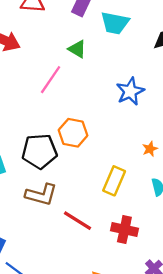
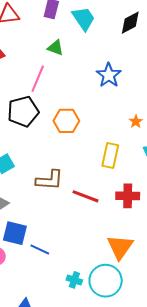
cyan trapezoid: (115, 23) -> (84, 19), turned -124
black pentagon: (40, 151) -> (23, 111), moved

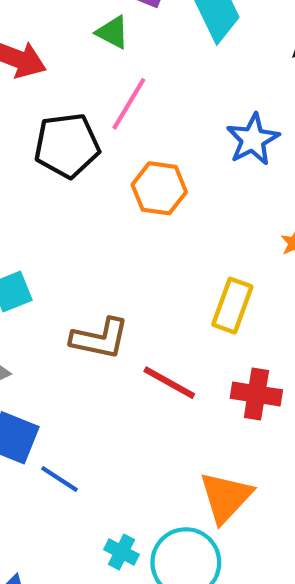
green triangle: (55, 48) -> (113, 32), moved
pink line: (38, 79) -> (129, 104), moved
black pentagon: (23, 111) -> (67, 145), moved
orange hexagon: (66, 121) -> (159, 188), moved

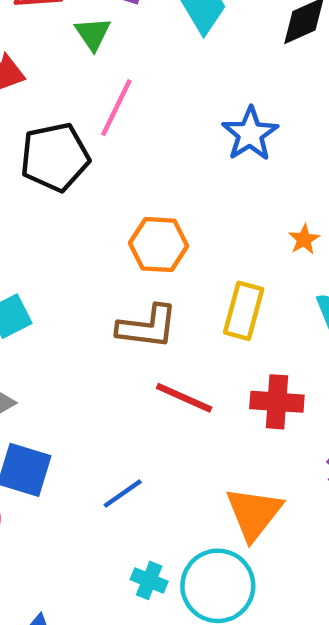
green triangle: (113, 32) -> (93, 34), turned 33
orange hexagon: (159, 188) -> (159, 245), moved
brown L-shape: (100, 338) -> (147, 327), moved
blue line: (59, 479) -> (123, 494), moved, turned -63

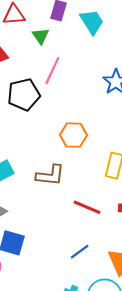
brown L-shape: (147, 327) -> (50, 175), moved
blue line: (123, 494) -> (80, 252), moved

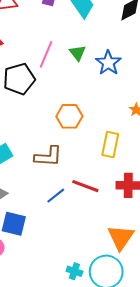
green triangle: (40, 36) -> (78, 53), moved
blue line: (80, 252) -> (56, 196), moved

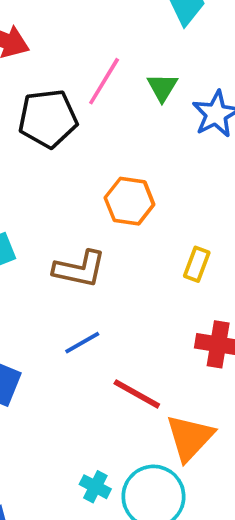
yellow rectangle: (110, 144) -> (197, 264), size x0.7
red line: (85, 186) -> (137, 394), moved

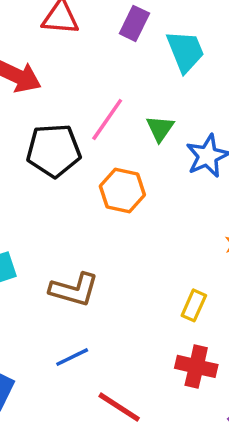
orange hexagon: (129, 201) -> (122, 191), moved
yellow rectangle: (197, 264) -> (194, 305), moved

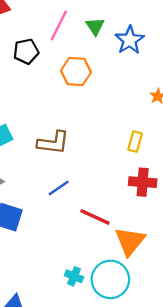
black pentagon: (54, 150) -> (26, 51), size x0.7

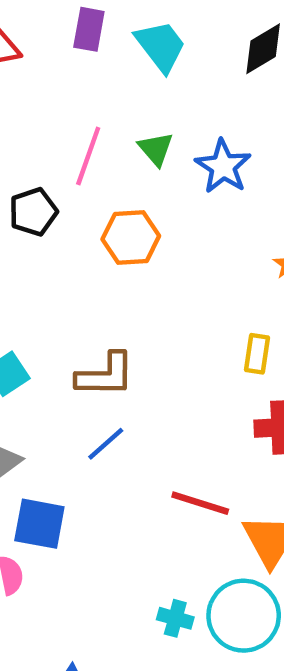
blue line: (59, 188) -> (106, 444), moved

